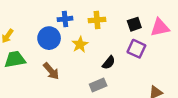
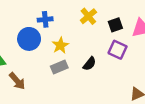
yellow cross: (97, 20) -> (88, 16), moved, turned -35
brown arrow: (51, 71) -> (17, 81), moved
gray rectangle: (98, 85) -> (59, 67), moved

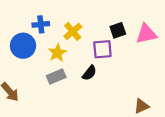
yellow cross: (88, 16) -> (73, 31), moved
purple square: (118, 50) -> (102, 49), moved, turned -30

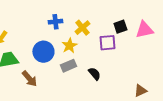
blue circle: (23, 46) -> (43, 52), moved
black semicircle: (89, 73) -> (94, 74), moved, turned -80

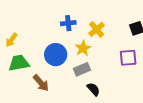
purple square: (107, 43) -> (128, 58), moved
black semicircle: (94, 74) -> (93, 89), moved

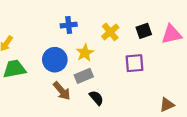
yellow cross: (97, 29) -> (110, 32), moved
brown arrow: (41, 83) -> (62, 91), moved

